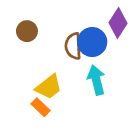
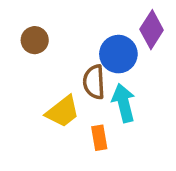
brown semicircle: (73, 46) -> (94, 82), moved
orange rectangle: (41, 107) -> (99, 138), moved, turned 36

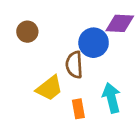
purple diamond: (152, 30) -> (120, 23), turned 60
cyan arrow: (124, 103) -> (111, 98), moved

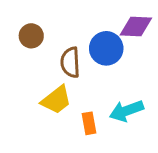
brown semicircle: (74, 65) -> (70, 62), moved
cyan arrow: (111, 98) -> (127, 111), turned -96

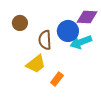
cyan arrow: (127, 111) -> (81, 42), moved
orange rectangle: (89, 123) -> (57, 79), turned 48

